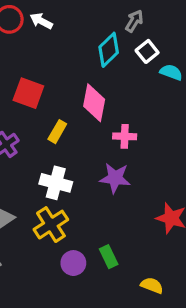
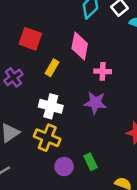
yellow cross: (51, 225) -> (47, 138), turned -35

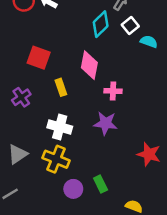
yellow rectangle: (52, 68) -> (61, 87), turned -49

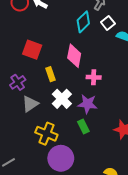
white cross: (60, 127) -> (62, 99), moved, turned 30
gray triangle: (18, 154) -> (30, 104), moved
green rectangle: (101, 184) -> (83, 126), moved
purple circle: (73, 189) -> (61, 158), size x1.6

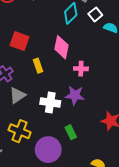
white cross: (62, 99) -> (50, 102), moved, turned -36
green rectangle: (83, 126) -> (71, 132), moved
yellow cross: (46, 134) -> (20, 131), moved

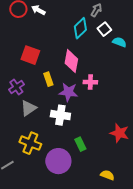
purple star: (75, 95) -> (68, 92), moved

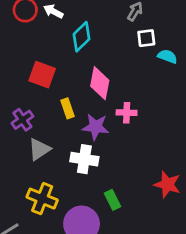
cyan diamond: (80, 28) -> (82, 37), moved
white square: (104, 29) -> (146, 38), turned 32

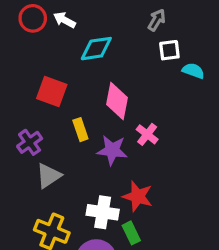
cyan diamond: (82, 37) -> (96, 49), turned 36
pink cross: (127, 113) -> (147, 134), turned 36
white cross: (84, 159) -> (103, 212), moved
red star: (167, 184) -> (138, 196), moved

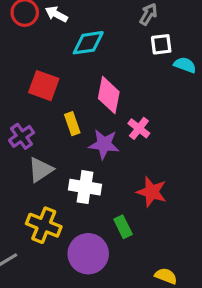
red star: (138, 196) -> (152, 192), moved
white cross: (103, 212) -> (85, 187), moved

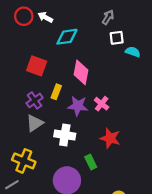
yellow rectangle: (72, 124) -> (56, 92), turned 40
pink cross: (139, 128) -> (102, 104), moved
purple cross: (22, 136) -> (35, 100), moved
yellow cross: (44, 225) -> (24, 161), moved

